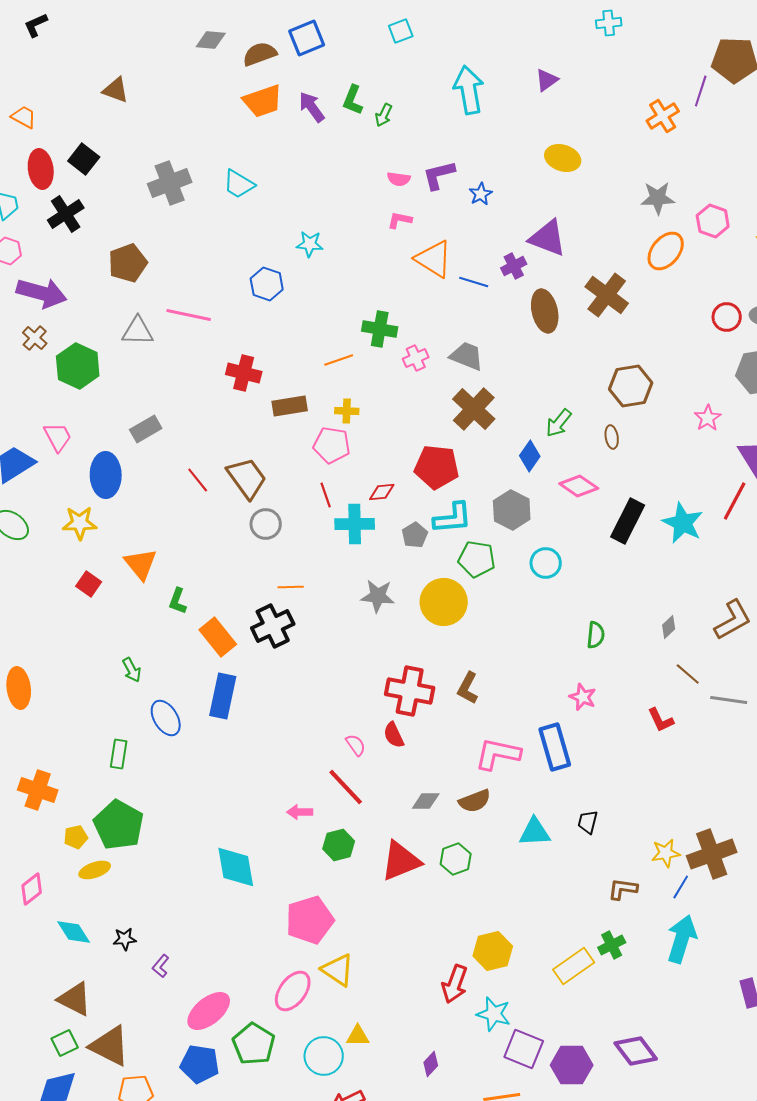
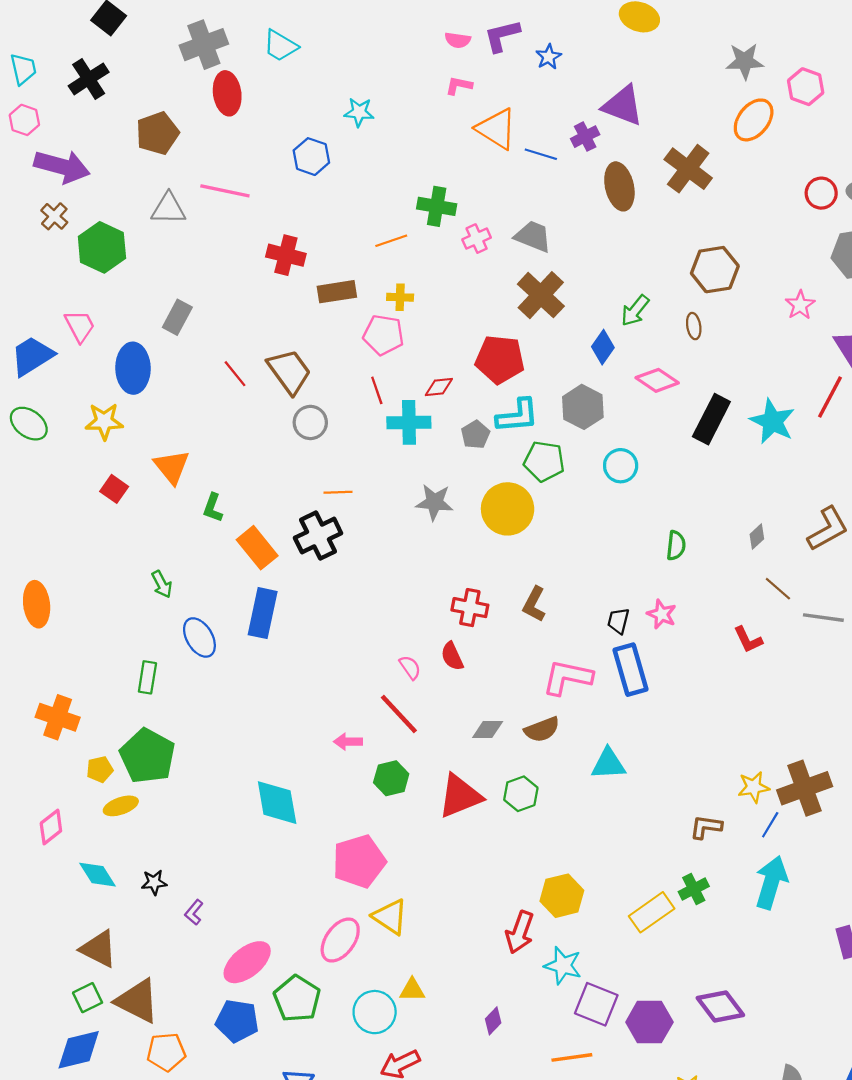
red ellipse: (41, 169) -> (227, 93), moved
gray rectangle: (146, 429) -> (177, 317), turned -32
red cross: (410, 691) -> (470, 608), size x0.7
black trapezoid: (588, 822) -> (618, 621), moved

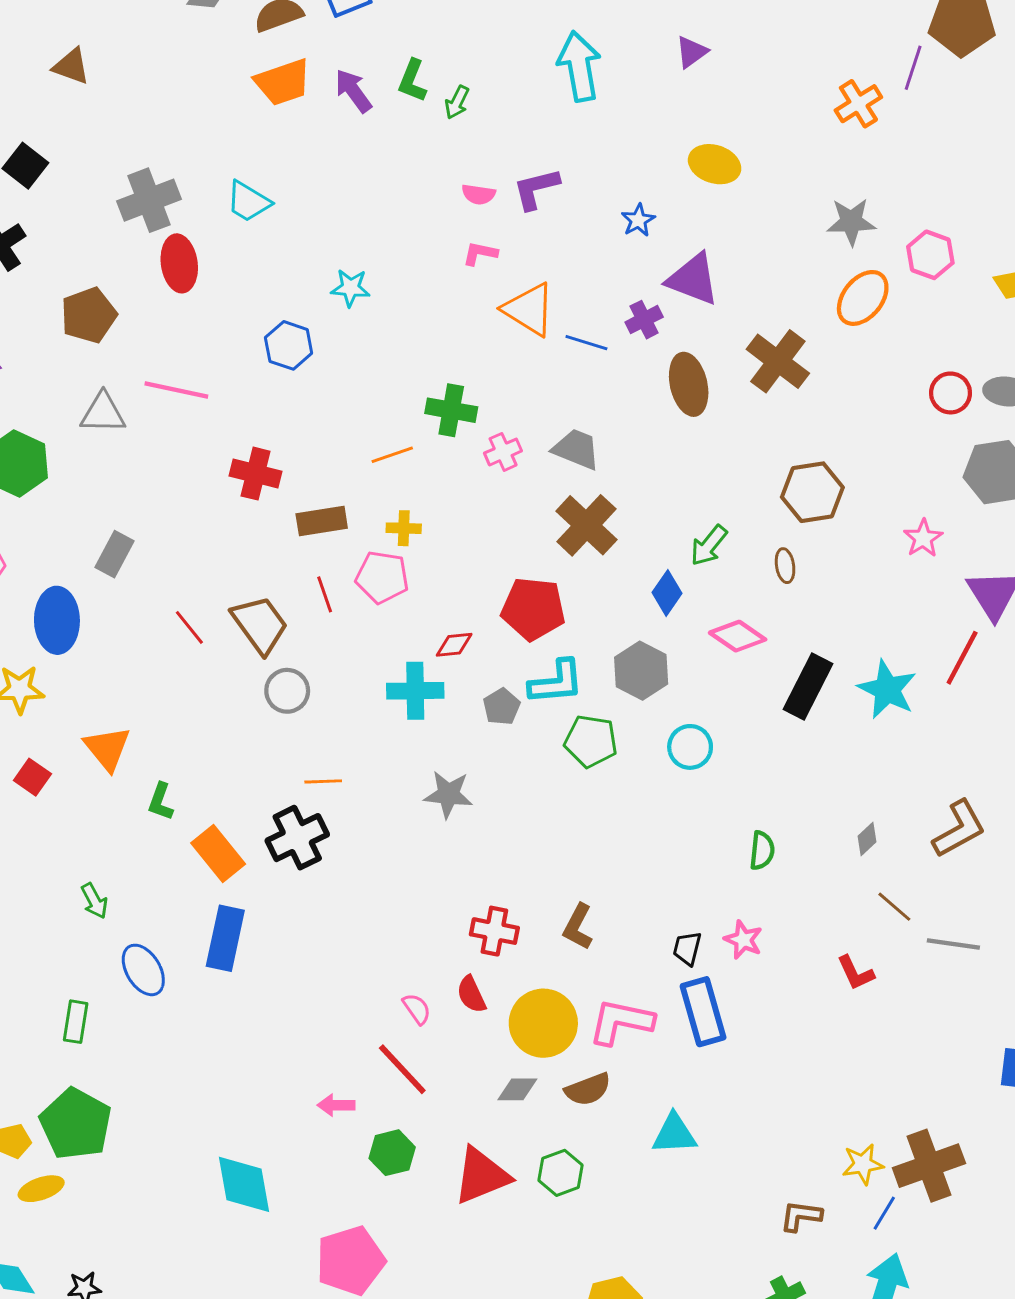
blue star: (549, 57) -> (638, 220), moved
red line: (377, 390) -> (325, 594), moved
yellow circle: (508, 509) -> (543, 1023), moved

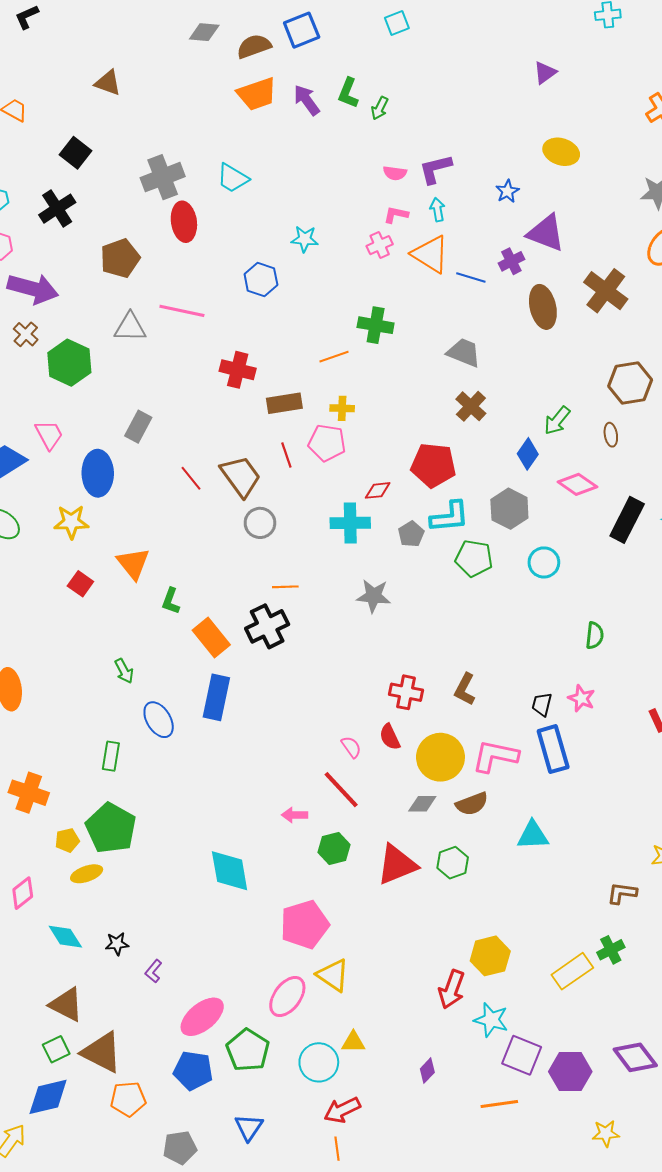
cyan arrow: (579, 66) -> (437, 210), moved, size x0.5
pink cross: (503, 452) -> (380, 245), moved
brown cross: (586, 525) -> (471, 406), size x0.7

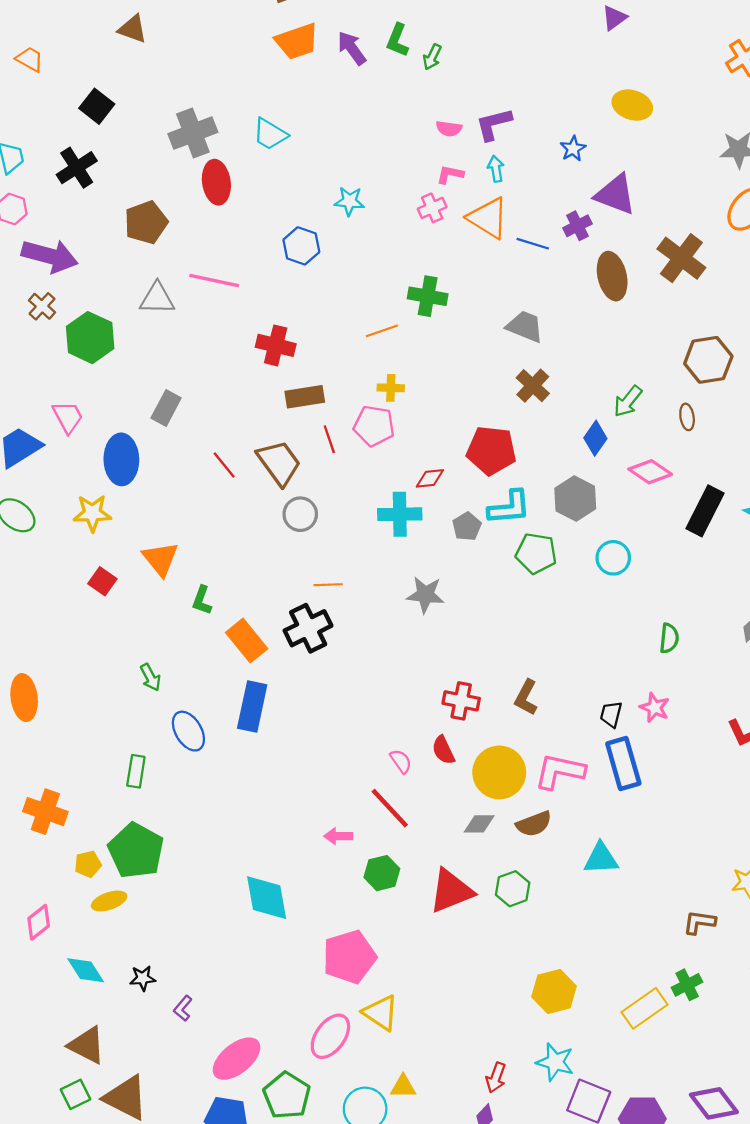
brown rectangle: (284, 403) -> (305, 397), moved
red arrow: (452, 989) -> (496, 1078), moved, size x0.7

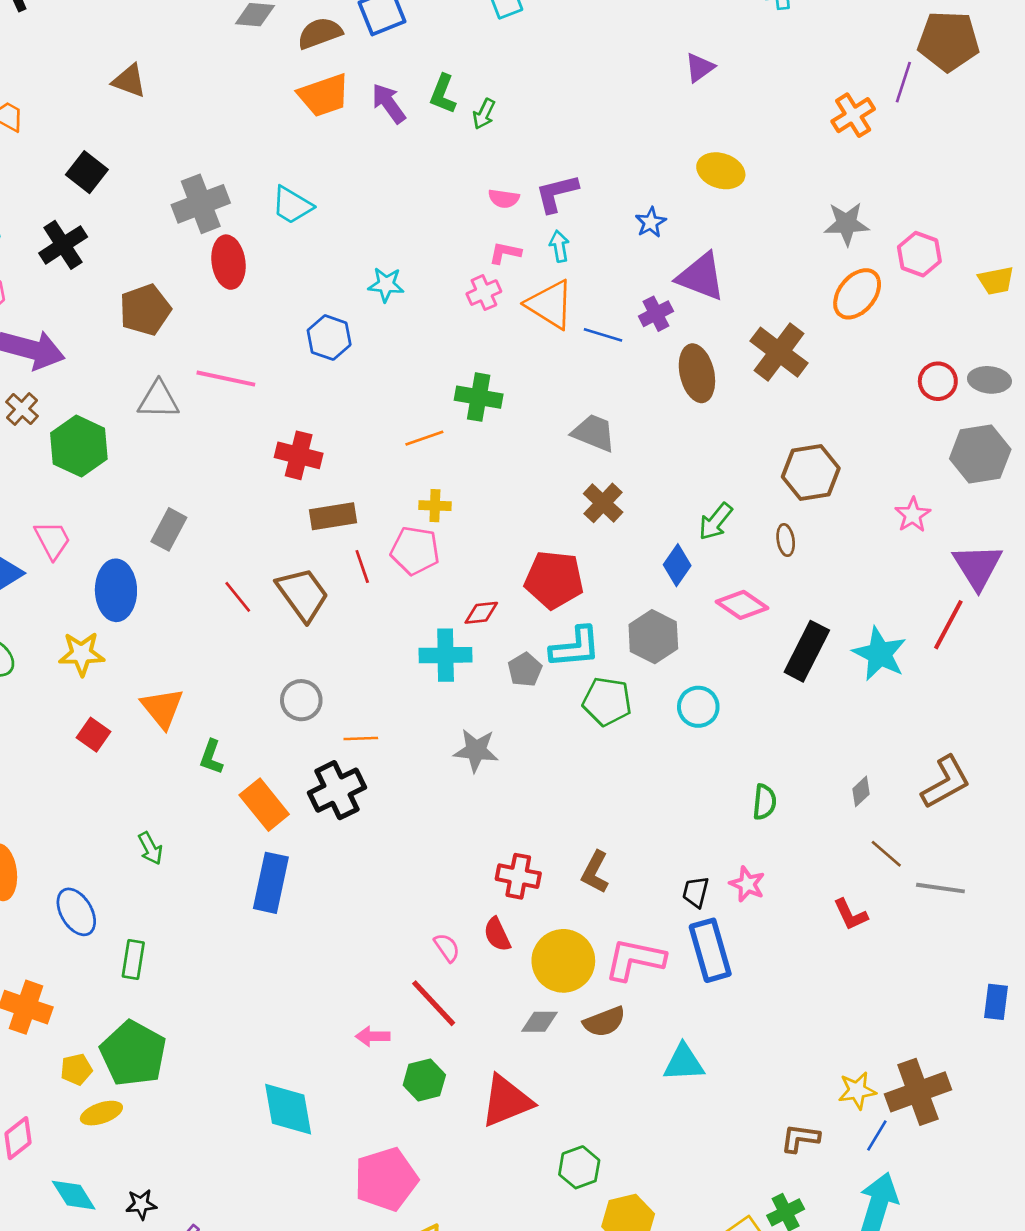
gray circle: (300, 514) -> (301, 700), moved
blue ellipse: (188, 731) -> (76, 912), moved
green hexagon: (513, 889) -> (579, 1167), moved

